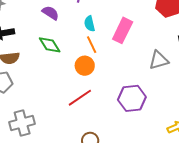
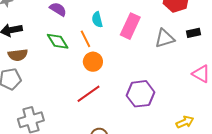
orange line: (92, 45) -> (86, 39), moved
gray triangle: (159, 60) -> (165, 38), moved

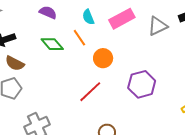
pink rectangle: (130, 26) -> (122, 19), turned 45
brown semicircle: (18, 55) -> (15, 63), turned 42
orange circle: (93, 62) -> (103, 58), moved

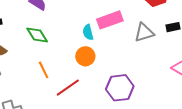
cyan semicircle: (88, 17) -> (88, 32), moved
orange line: (79, 38) -> (44, 70), moved

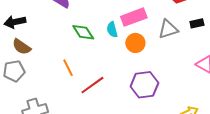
green diamond: (37, 35) -> (83, 32), moved
orange circle: (85, 56) -> (135, 43), moved

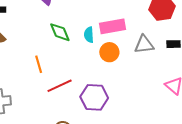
purple hexagon: (144, 85) -> (94, 97), moved

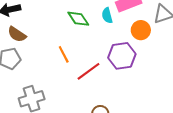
orange circle: (109, 52) -> (141, 30), moved
purple hexagon: (94, 97) -> (122, 56), moved

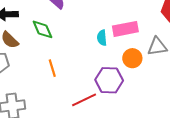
green diamond: (78, 19) -> (43, 29), moved
red line: (88, 71) -> (84, 100), moved

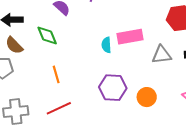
orange circle: (132, 58) -> (147, 97), moved
red line: (84, 100) -> (59, 108), moved

